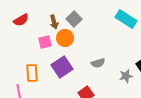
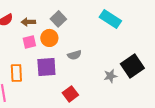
brown arrow: (54, 22) -> (28, 22), moved, turned 104
gray semicircle: (98, 63) -> (74, 55), moved
purple square: (62, 67) -> (46, 67), turned 30

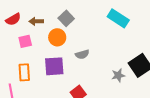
pink square: (29, 42) -> (25, 41), moved

